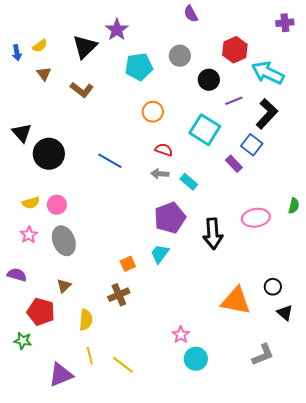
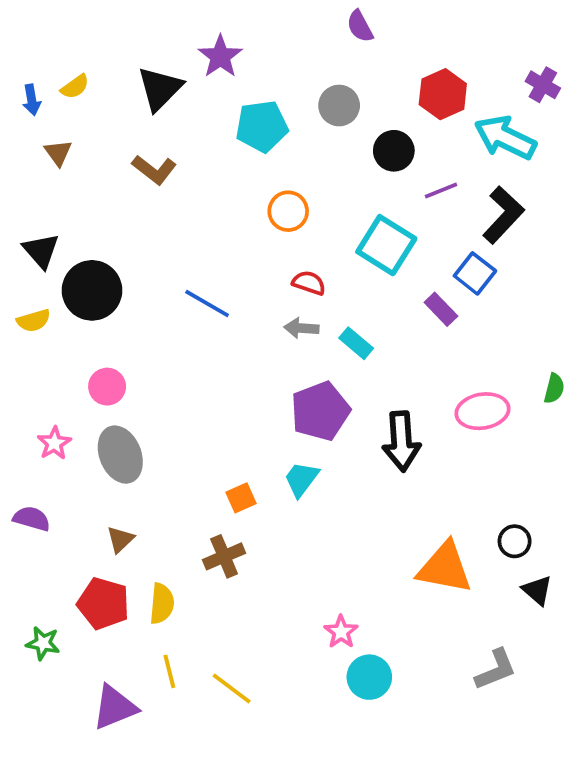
purple cross: (285, 23) -> (543, 85), moved, turned 36
brown triangle: (44, 74) -> (58, 153), moved
yellow semicircle: (31, 203) -> (34, 321), moved
red pentagon: (41, 312) -> (103, 604), moved

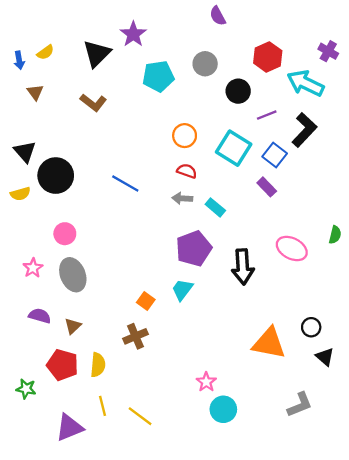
orange circle: (288, 211) -> (185, 136), moved
blue square: (475, 273) -> (275, 155), moved
pink ellipse: (482, 411) -> (292, 249), turned 36
orange square: (241, 498) -> (146, 301), turned -30
purple semicircle: (32, 519) -> (40, 316), moved

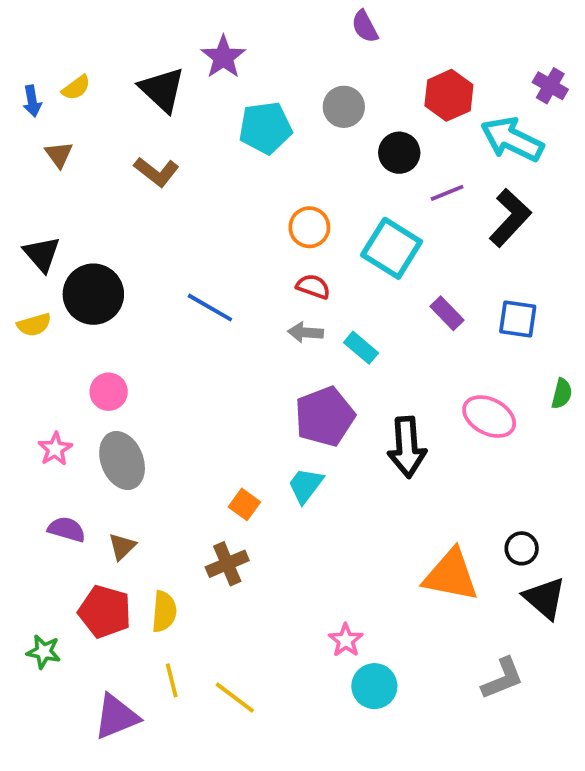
black triangle: (97, 54) -> (162, 90), turned -32
blue square: (275, 155) -> (518, 319), moved, turned -30
black triangle: (325, 357) -> (545, 598), size x1.4

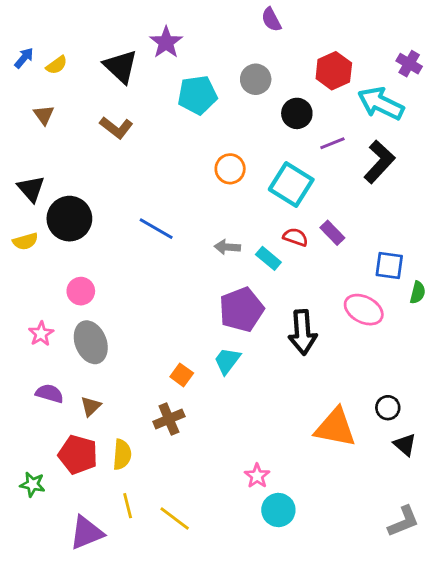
blue arrow: (32, 101) -> (24, 58), moved, turned -130
red semicircle: (313, 287) -> (295, 237), moved
blue square: (518, 319) -> (389, 266), moved
black triangle: (545, 598) -> (405, 445), size x0.7
gray L-shape: (502, 678) -> (403, 521), moved

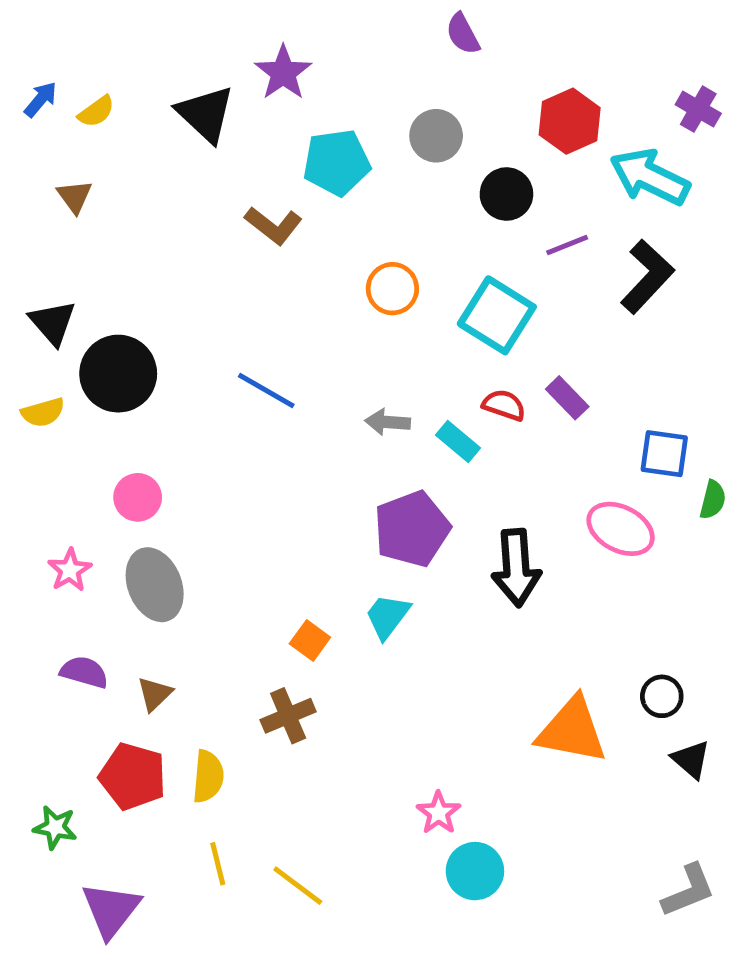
brown L-shape: (116, 128) -> (274, 226), moved
purple triangle: (86, 533) -> (111, 910), moved, turned -30

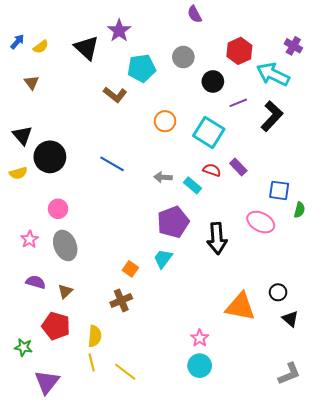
yellow semicircle: (208, 776) -> (95, 336), moved
pink star: (439, 813) -> (200, 338), moved

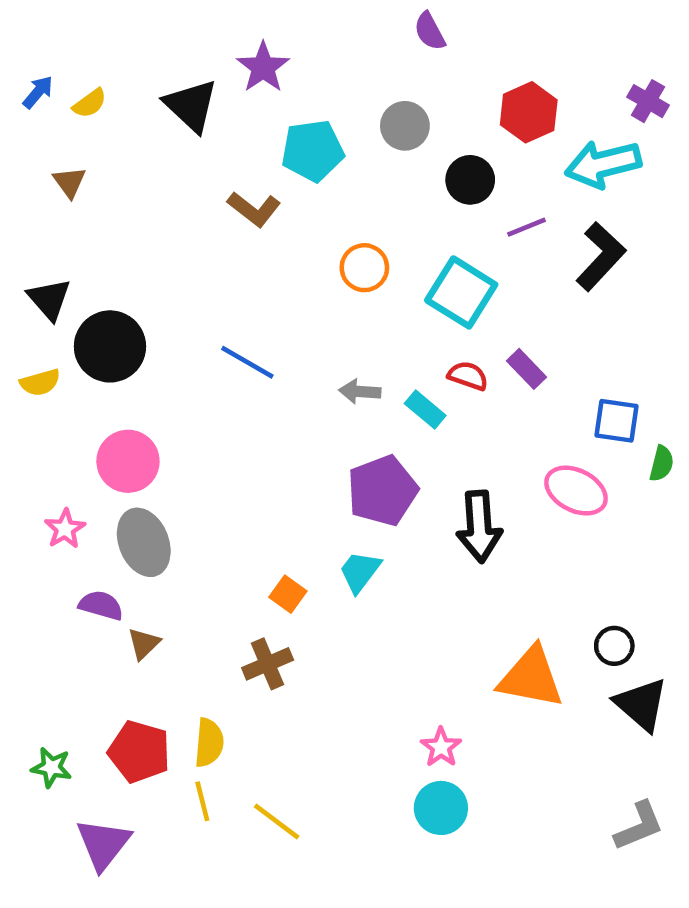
cyan arrow: (273, 74) -> (603, 164), turned -40
pink circle: (58, 209) -> (128, 461), size x1.4
purple semicircle: (36, 282) -> (101, 605), moved
black triangle: (290, 319) -> (641, 704), size x1.5
red pentagon: (56, 326) -> (139, 752), moved

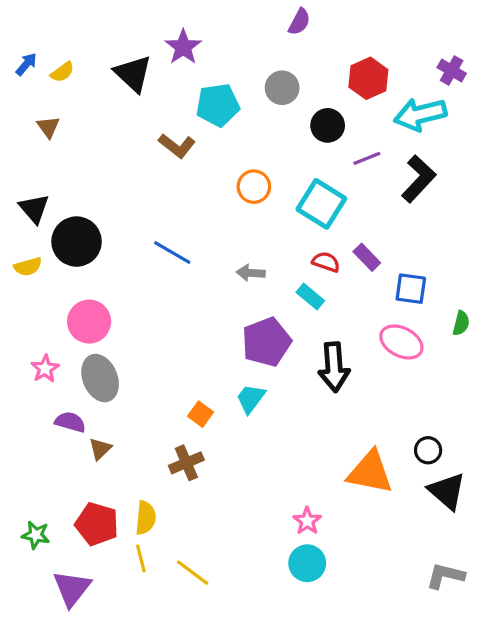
purple semicircle: (430, 31) -> (299, 22), turned -124
cyan rectangle: (425, 409) -> (310, 296), moved
blue square: (617, 421) -> (411, 289), moved
gray L-shape: (639, 826) -> (445, 576), turned -144

